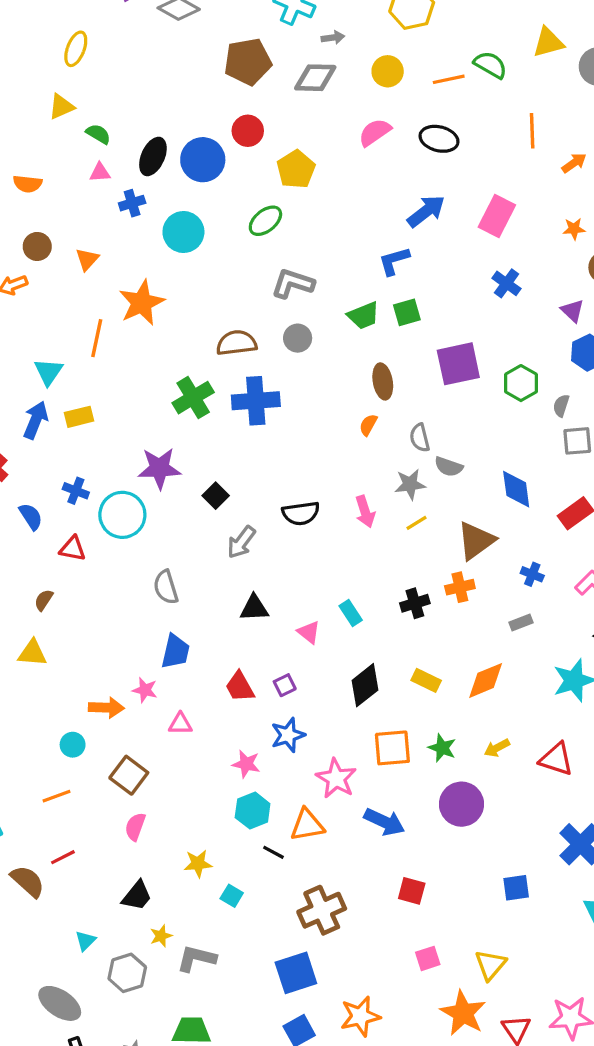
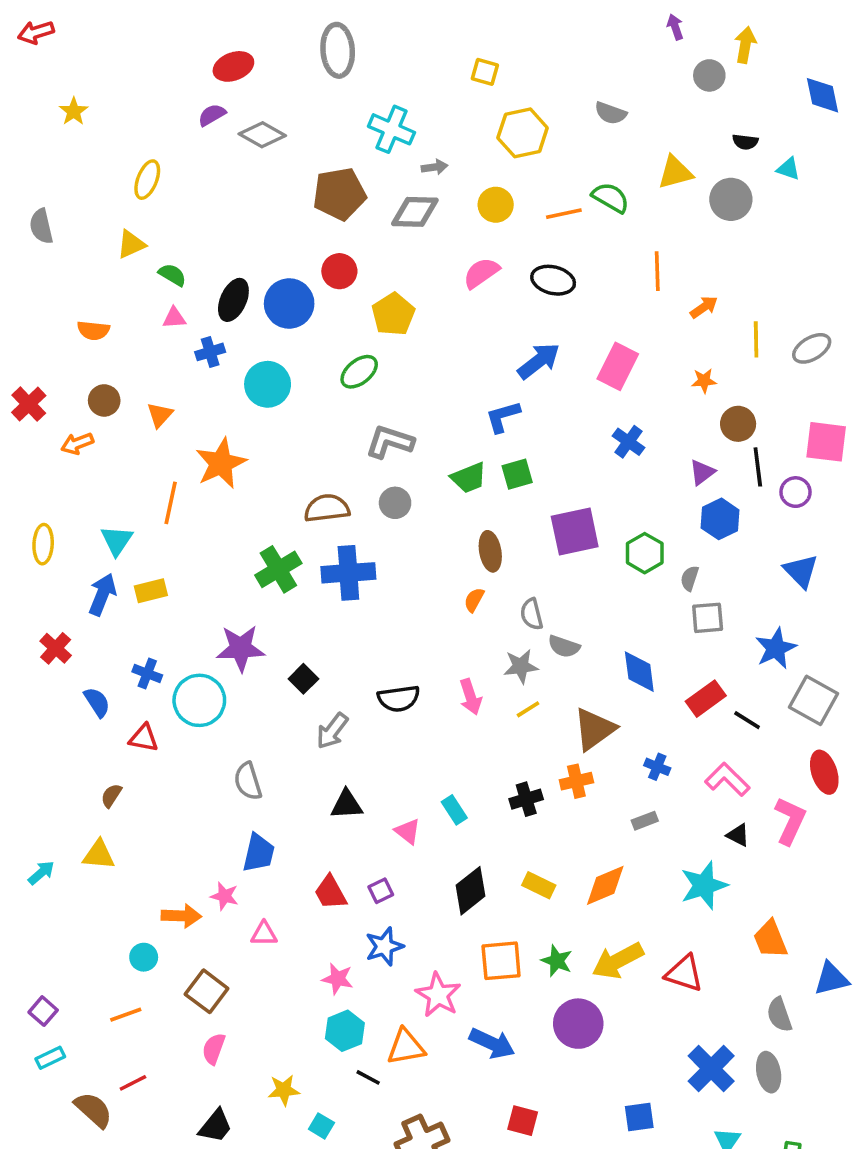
purple triangle: (572, 311) -> (702, 472), turned 40
yellow arrow: (497, 748) -> (618, 961), size x1.8

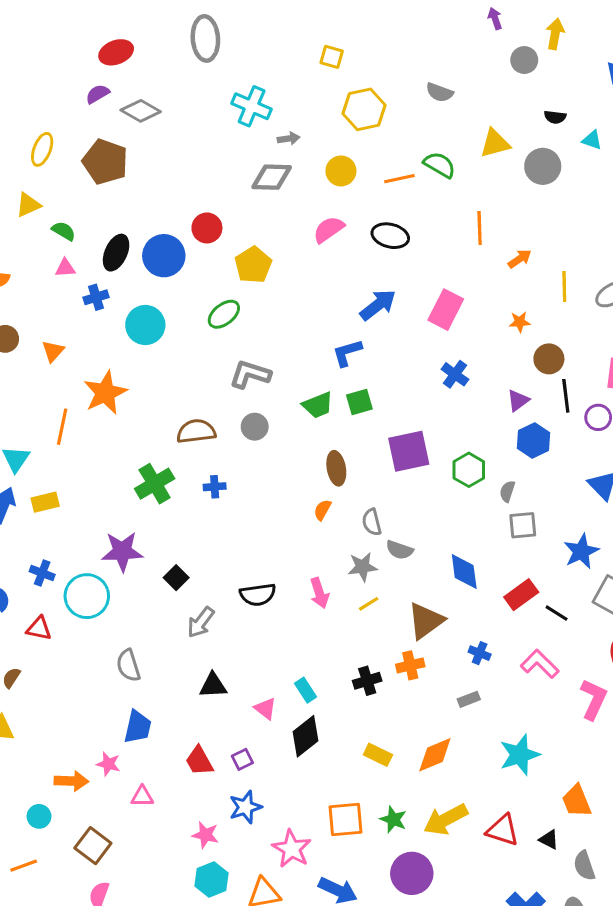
brown pentagon: (339, 194) -> (105, 162), moved, turned 30
blue cross: (348, 573) -> (215, 487), size x0.5
black triangle: (738, 835) -> (549, 839), moved
black diamond: (470, 891) -> (306, 736), moved

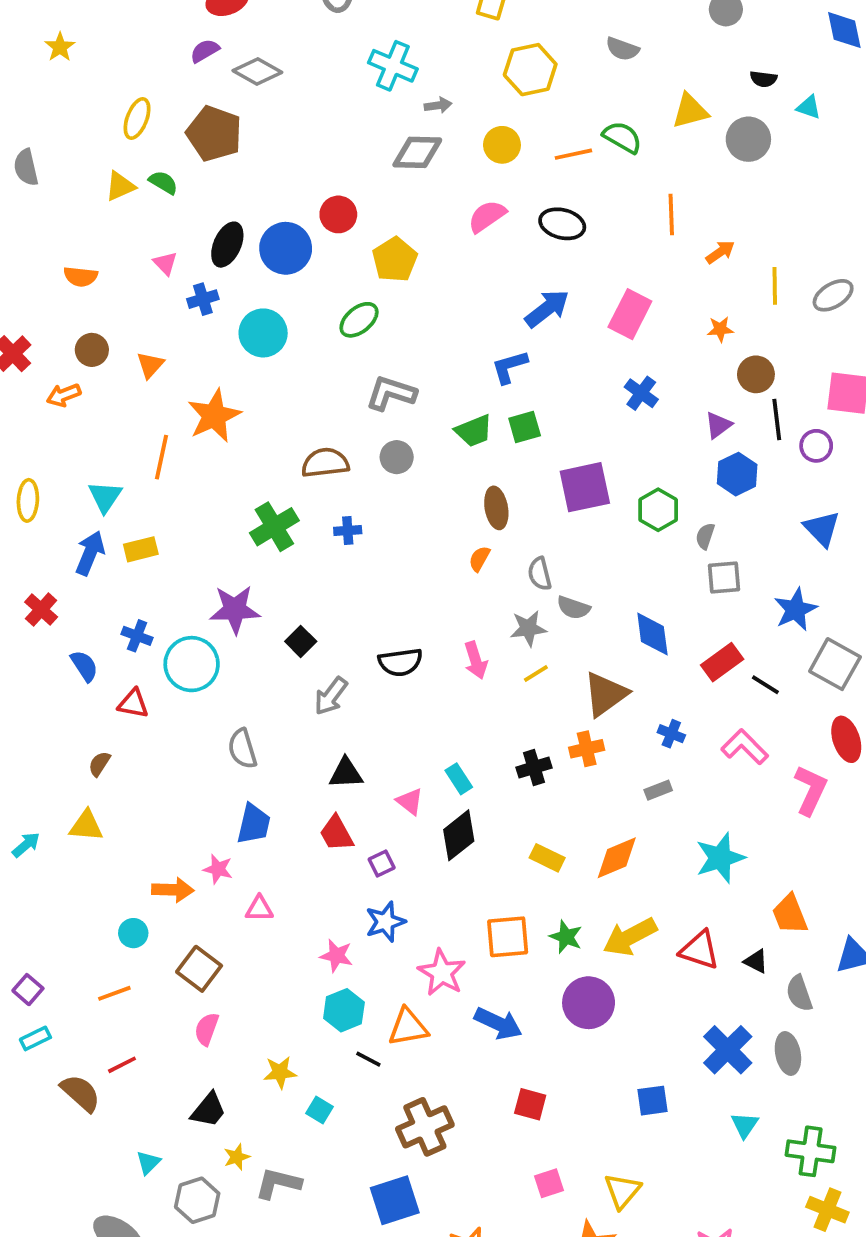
green semicircle: (64, 231) -> (163, 182), moved
pink triangle: (65, 268) -> (165, 263), turned 50
red trapezoid: (199, 761) -> (336, 833), moved

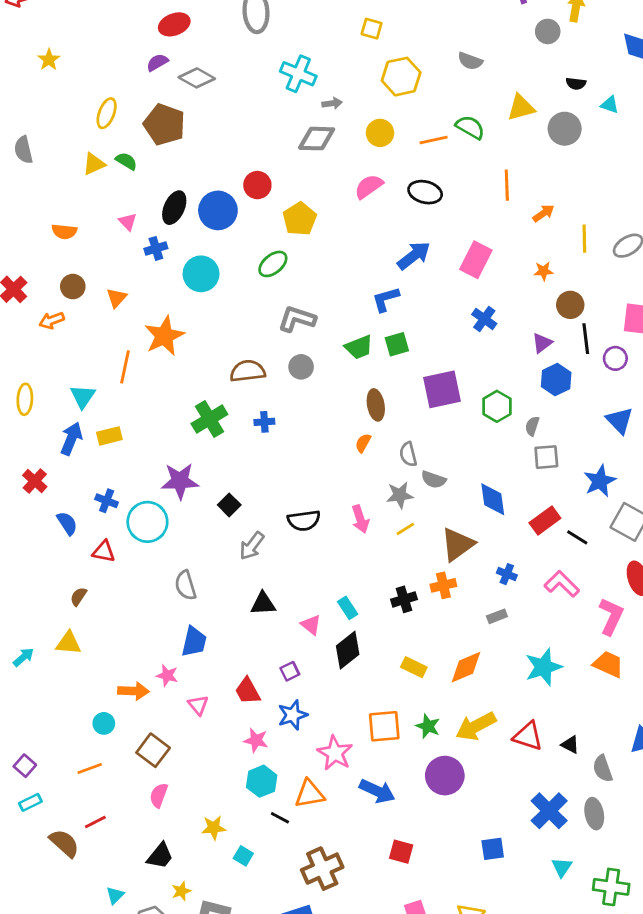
red trapezoid: (336, 833) -> (248, 691), moved
pink triangle: (259, 909) -> (198, 705), turned 50
orange trapezoid: (790, 914) -> (608, 664), moved, turned 136

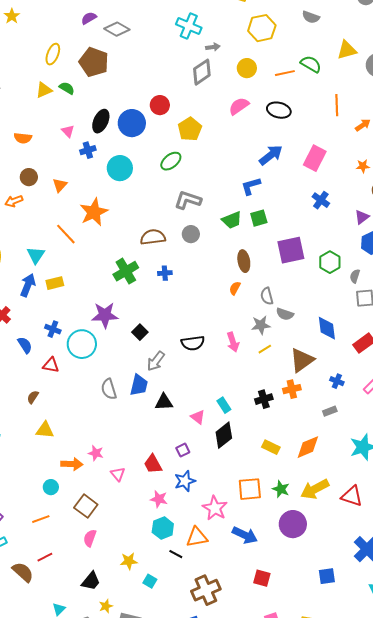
gray diamond: (317, 139) -> (202, 72), turned -36
orange line: (125, 367) -> (66, 234), turned -55
blue trapezoid: (194, 642) -> (139, 385), moved
yellow triangle: (69, 643) -> (45, 430), moved

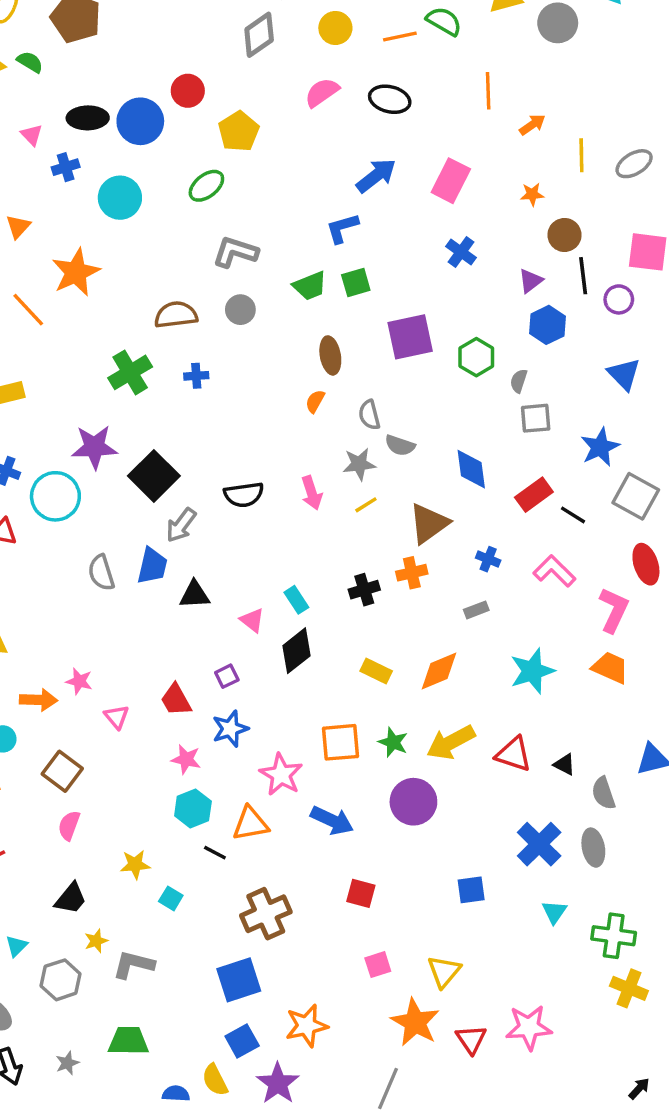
black ellipse: (101, 121) -> (88, 118), turned 65
black square: (140, 332) -> (154, 476), size x1.8

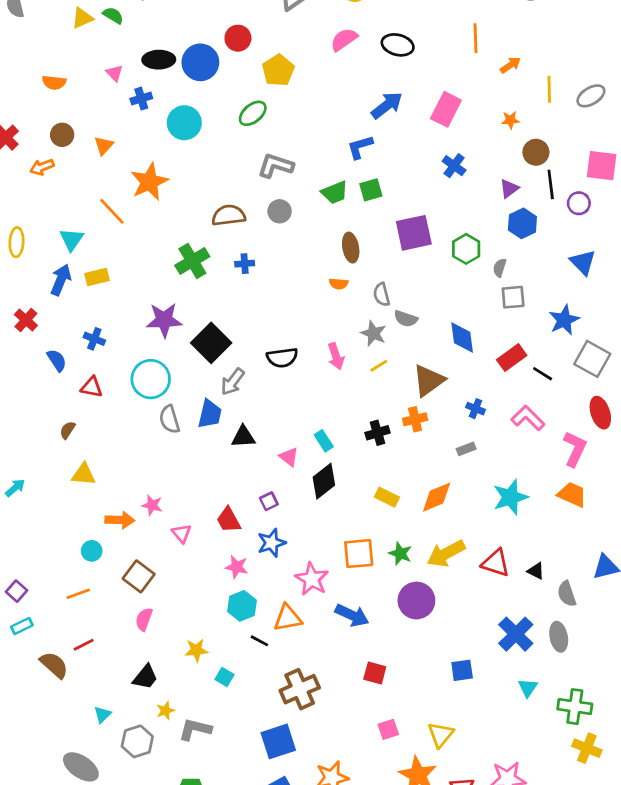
orange semicircle: (315, 401) -> (339, 284), turned -114
gray star: (359, 464) -> (373, 333), turned 30
cyan circle: (55, 496) -> (151, 379), moved

